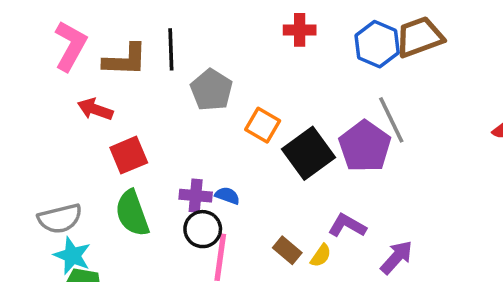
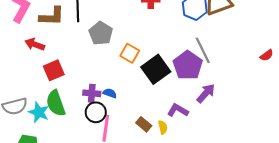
cyan star: (72, 256) -> (39, 112), moved
yellow semicircle: (321, 256) -> (163, 127), turned -48
purple arrow: (397, 257) -> (206, 93), moved

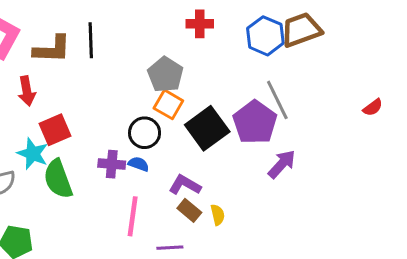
gray pentagon: (101, 33) -> (165, 75), moved
red arrow: (35, 44) -> (27, 91), turned -120
purple L-shape: (178, 110) -> (185, 185), moved
cyan star: (39, 112) -> (33, 154), moved
black circle: (96, 112) -> (145, 133), moved

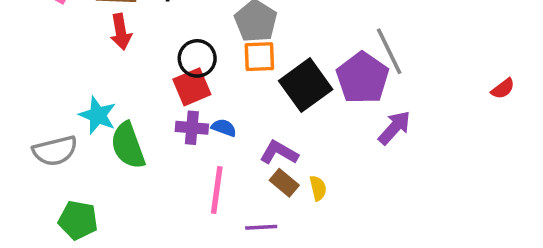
red arrow: (27, 91) -> (121, 32), moved
orange square: (168, 104) -> (259, 57), turned -32
red semicircle: (373, 107) -> (503, 89), moved
red square: (55, 130) -> (192, 87), moved
black circle: (145, 133) -> (197, 58), moved

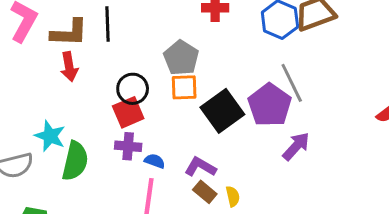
blue semicircle: (224, 128) -> (155, 161), moved
green semicircle: (128, 145) -> (75, 161), turned -147

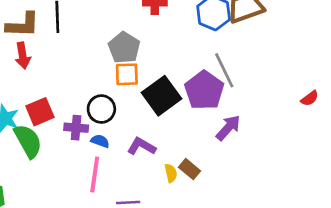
black circle: (133, 89) -> (101, 109), moved
red square: (128, 112) -> (40, 112), moved
green semicircle: (75, 161) -> (28, 141), turned -42
brown rectangle: (205, 192) -> (190, 169), moved

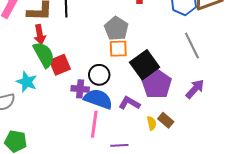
purple pentagon: (204, 90) -> (157, 84), moved
red square: (40, 112) -> (60, 65), moved
green semicircle: (28, 141) -> (44, 55), moved
blue semicircle: (100, 141) -> (98, 99), size x2.0

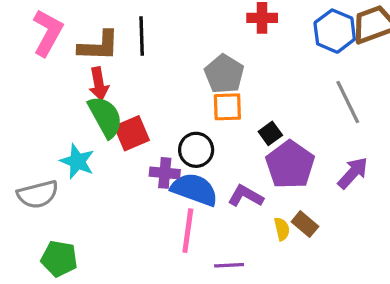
black square: (145, 65) -> (270, 133), size x0.5

